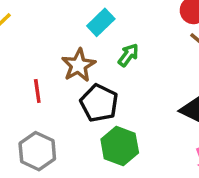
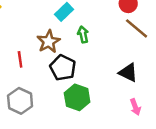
green arrow: (128, 55) -> (83, 34), turned -49

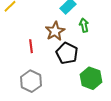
green hexagon: (77, 97) -> (91, 78), moved

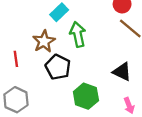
green arrow: (84, 25) -> (78, 34), size x1.5

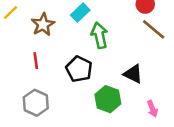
brown star: (44, 41) -> (43, 25), moved
black triangle: (122, 72) -> (133, 74), moved

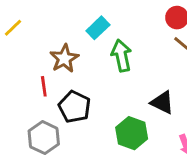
brown star: (43, 25) -> (64, 59), moved
black pentagon: (79, 69) -> (75, 107), moved

